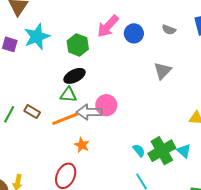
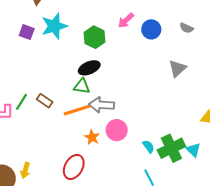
pink arrow: (108, 26) -> (126, 20), size x0.7
pink circle: (106, 105) -> (117, 130), moved

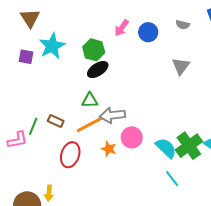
black ellipse: (89, 68) -> (98, 70), moved
cyan semicircle: (148, 147) -> (166, 148), size x1.6
red ellipse: (74, 167) -> (70, 155), moved

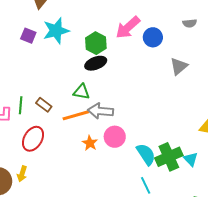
gray semicircle: (183, 25) -> (190, 23), moved, turned -32
pink arrow: (122, 28) -> (128, 27), size x1.5
gray triangle: (181, 66) -> (179, 66), moved
green line: (33, 126) -> (21, 105), turned -30
red ellipse: (70, 155) -> (33, 139), moved

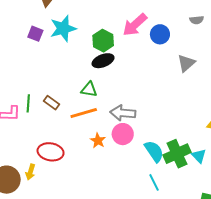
gray arrow: (100, 111) -> (123, 113), moved
red ellipse: (33, 139) -> (51, 152), moved, turned 70

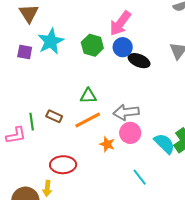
blue circle: (160, 34) -> (123, 47), moved
black ellipse: (103, 61) -> (139, 61), moved, turned 55
cyan line: (154, 182) -> (140, 177), moved

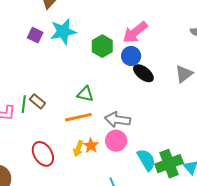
brown rectangle: (54, 116) -> (37, 101), moved
red ellipse: (63, 165) -> (43, 154), turned 45
yellow arrow: (47, 188) -> (78, 149), moved

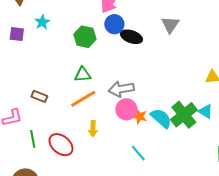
cyan star: (63, 32) -> (42, 22), size x0.6
green hexagon: (102, 46) -> (85, 37), moved
green line: (24, 104) -> (33, 139), moved
orange star: (91, 146) -> (140, 116), moved

